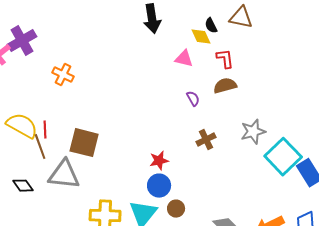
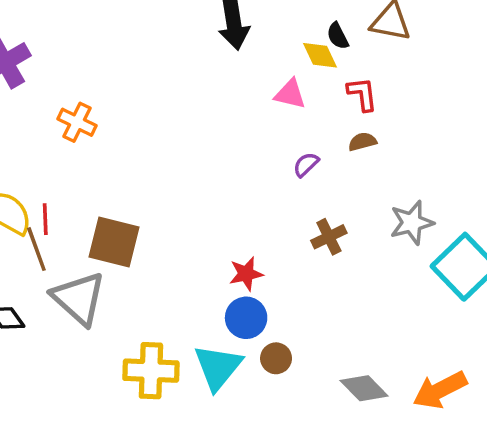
brown semicircle: (225, 86) -> (362, 142), size x0.7
purple semicircle: (193, 99) -> (306, 165), turned -105
gray triangle: (64, 175) -> (79, 298), turned 36

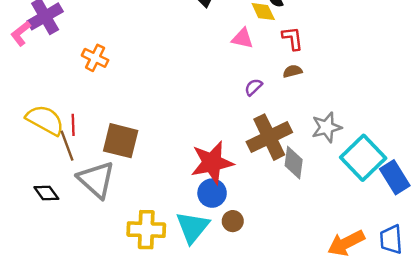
brown cross: (329, 237) -> (269, 137), size x1.8
red star: (246, 274) -> (212, 163), size x1.8
gray diamond: (364, 388) -> (294, 163), moved, turned 52

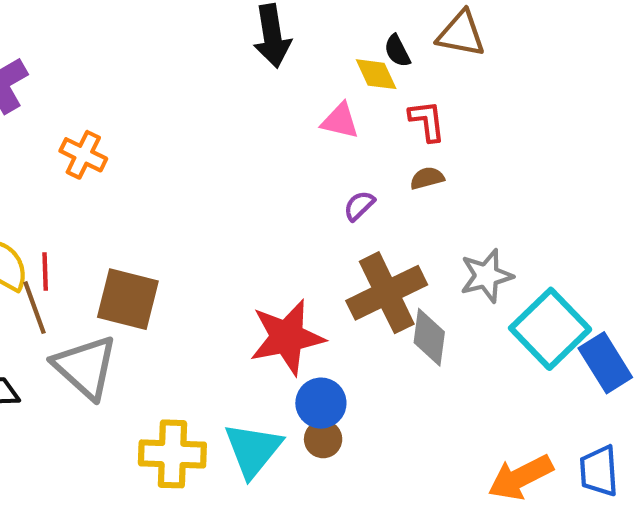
blue circle: (212, 193) -> (321, 403), moved

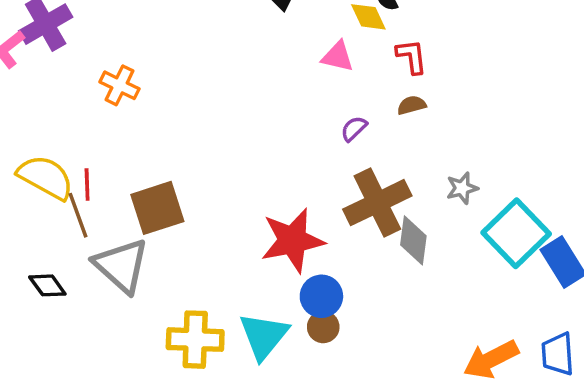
gray star: (486, 276) -> (462, 188), size x0.7
brown square: (128, 299) -> (157, 208), turned -32

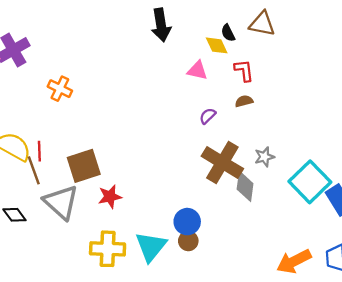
gray star: (462, 188) -> (264, 157), moved
brown cross: (377, 203) -> (222, 162), turned -33
red star: (293, 240) -> (110, 197), moved, size x0.6

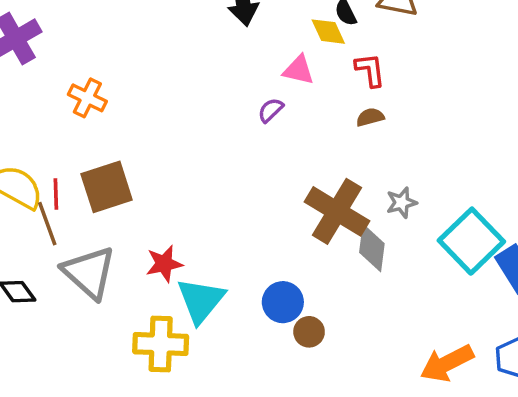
purple semicircle: (208, 116) -> (271, 110), moved
brown square: (84, 166) -> (107, 187), moved
brown circle: (188, 241) -> (309, 332), moved
cyan triangle: (151, 247) -> (201, 300), moved

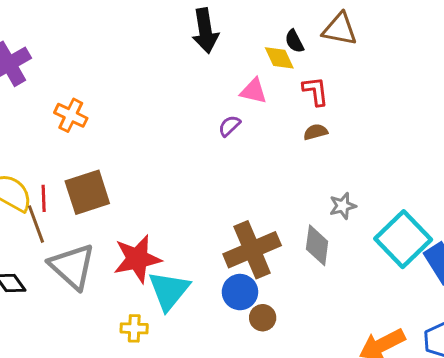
brown cross: (337, 211) -> (252, 250), moved, turned 36
red star: (164, 264) -> (137, 259), size x1.5
yellow cross: (161, 344) -> (134, 328), size x0.6

